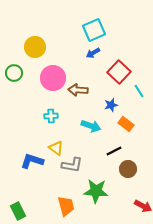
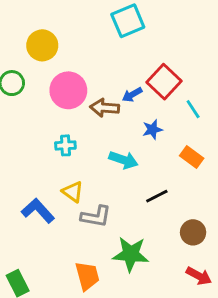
blue arrow: (93, 53) -> (132, 95), moved
orange rectangle: (126, 124) -> (192, 157), moved
blue L-shape: (32, 161) -> (38, 211), turned 30
brown circle: (128, 169) -> (193, 232), moved

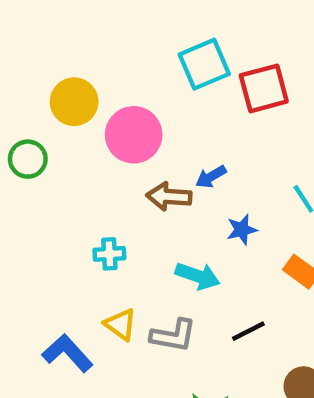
red square: (164, 82) -> (264, 88), moved, turned 32
pink circle: (68, 90) -> (134, 135), moved
gray L-shape: (96, 216) -> (173, 336), moved

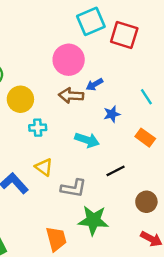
red square: (264, 88) -> (124, 35), turned 32
yellow circle: (74, 102) -> (20, 99), moved
pink circle: (134, 135) -> (69, 60), moved
gray L-shape: (173, 336) -> (74, 188), moved

